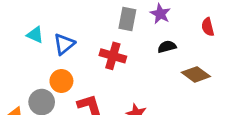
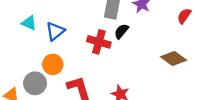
red semicircle: (208, 27) -> (184, 16), turned 49
black semicircle: (167, 47) -> (121, 31), moved, turned -35

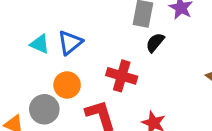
cyan triangle: (29, 23) -> (40, 44), moved
red cross: (99, 42) -> (122, 76), moved

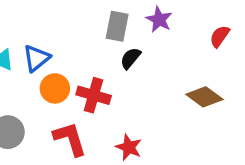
orange circle: (67, 85) -> (55, 88), moved

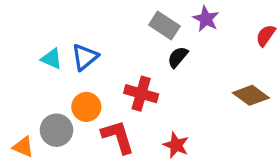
gray rectangle: (117, 26) -> (164, 26), turned -68
orange circle: (55, 88) -> (86, 107), moved

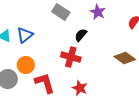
gray rectangle: (164, 26) -> (61, 12), moved
red cross: (141, 94) -> (71, 57), moved

